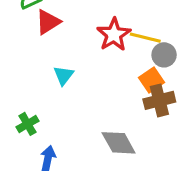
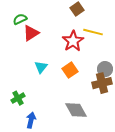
yellow line: (145, 38) -> (93, 32), moved
gray circle: (164, 55) -> (105, 69), moved
orange square: (151, 80) -> (70, 70), moved

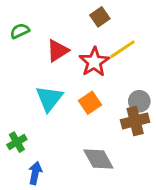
yellow line: (93, 32) -> (122, 49), turned -48
red triangle: (31, 33) -> (58, 51), moved
cyan triangle: (41, 67) -> (49, 98), size x1.5

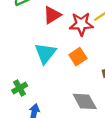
red star: (94, 62) -> (81, 24), turned 30

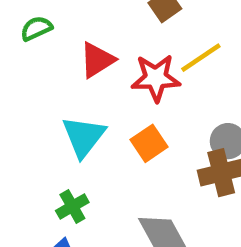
green cross: (20, 88) -> (72, 206), moved

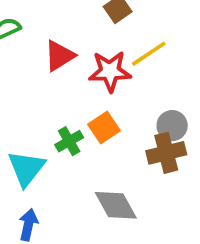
cyan triangle: (84, 137) -> (26, 168), moved
green cross: (72, 206) -> (69, 141), moved

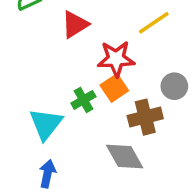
red star: (110, 71) -> (116, 59), moved
brown cross: (166, 153) -> (145, 117), moved

